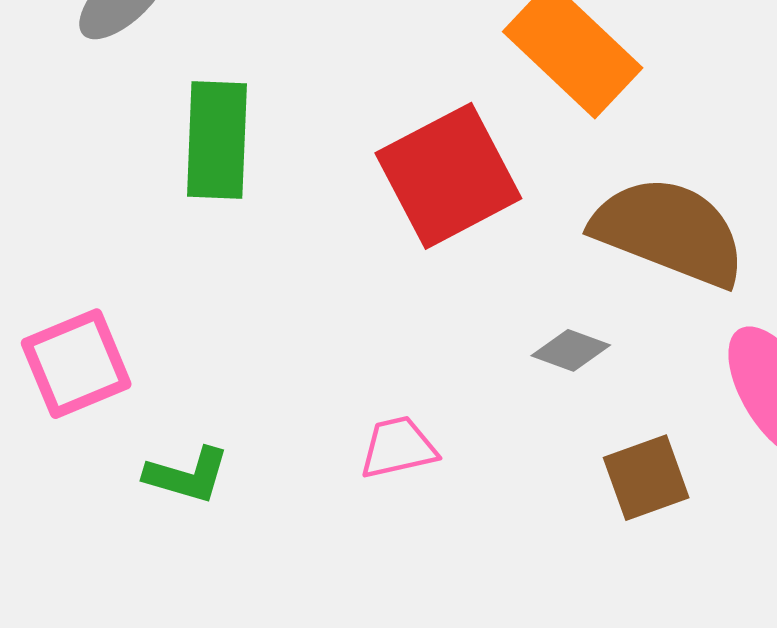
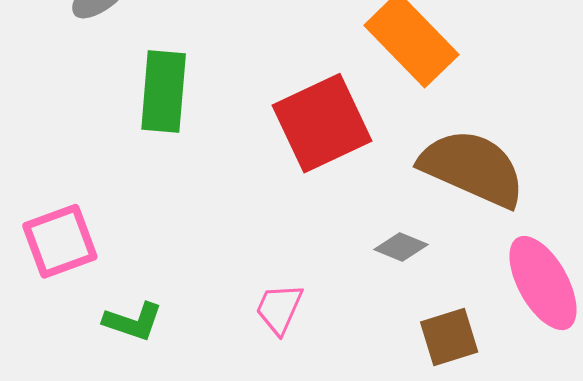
pink trapezoid: (398, 448) -> (279, 309), turned -56

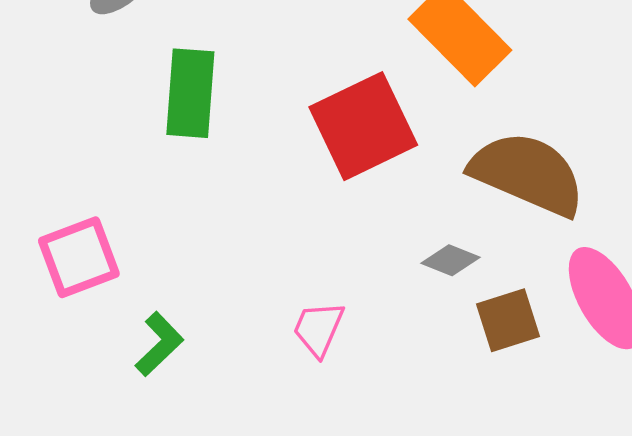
green L-shape: (133, 322) -> (159, 344), turned -62
brown square: (449, 337) -> (508, 320), moved

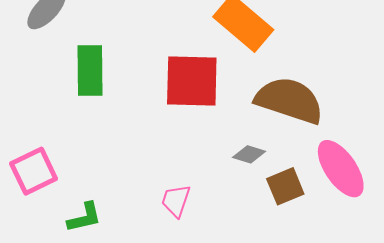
red square: (363, 126) -> (192, 81), turned 32
green L-shape: (159, 344) -> (84, 217), turned 36

